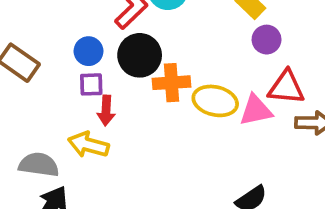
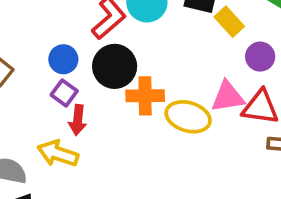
purple circle: (267, 40) -> (260, 57), moved
purple square: (91, 84) -> (64, 93), turned 35
pink triangle: (256, 110) -> (228, 97), moved

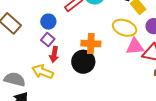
black circle: (115, 66) -> (83, 62), moved
yellow ellipse: (188, 117) -> (125, 28), moved

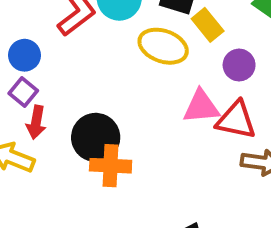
yellow ellipse: (125, 28) -> (163, 46), moved
orange cross: (91, 44) -> (111, 166), moved

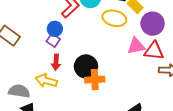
blue circle: (25, 55) -> (55, 29), moved
purple circle: (239, 65) -> (153, 24), size x1.5
purple square: (23, 92) -> (53, 40), moved

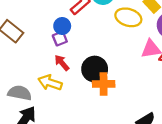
purple square: (53, 40) -> (60, 38), turned 32
red arrow: (56, 62) -> (62, 63), turned 133

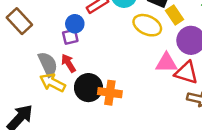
black circle: (95, 69) -> (88, 88), moved
gray semicircle: (20, 93) -> (48, 64), moved, turned 45

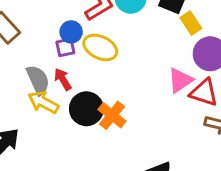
yellow ellipse: (147, 25) -> (100, 47), moved
pink triangle: (166, 63) -> (180, 80), turned -35
orange cross: (110, 93) -> (112, 115), turned 30

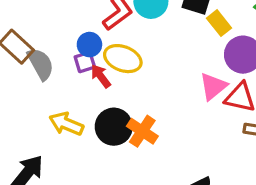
red arrow: (63, 79) -> (101, 76), moved
gray semicircle: (38, 80) -> (41, 64), moved

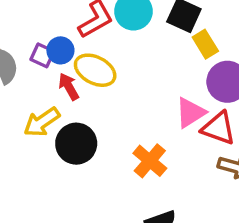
purple square: (85, 62) -> (42, 55), moved, turned 35
yellow arrow: (66, 124) -> (42, 122), moved, turned -64
orange cross: (142, 131) -> (150, 161), moved

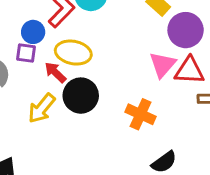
blue circle: (60, 50) -> (33, 32), moved
black circle: (76, 144) -> (81, 96), moved

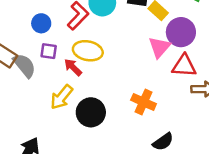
blue circle: (33, 32) -> (41, 23), moved
pink triangle: (162, 65) -> (159, 47), moved
black circle: (81, 96) -> (91, 112), moved

